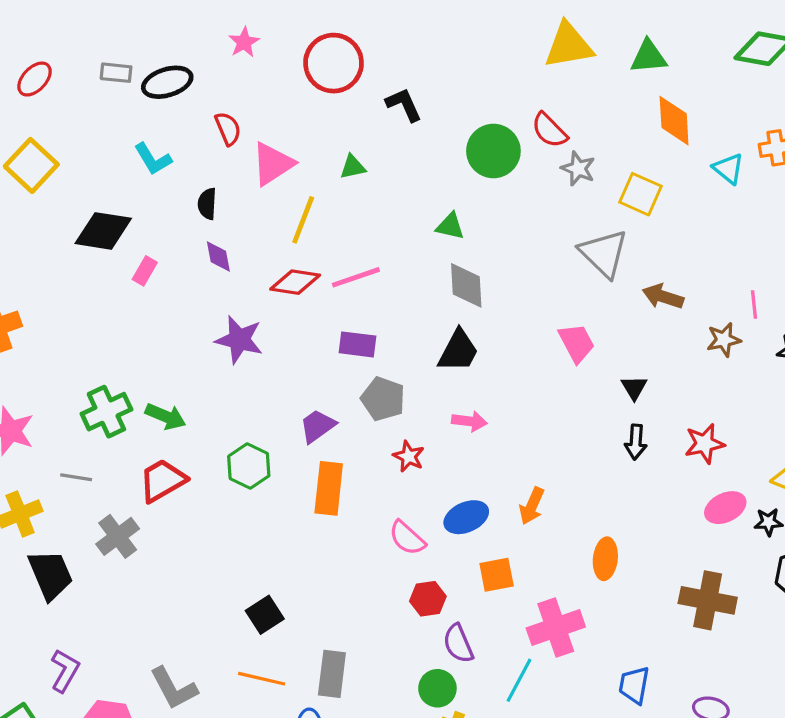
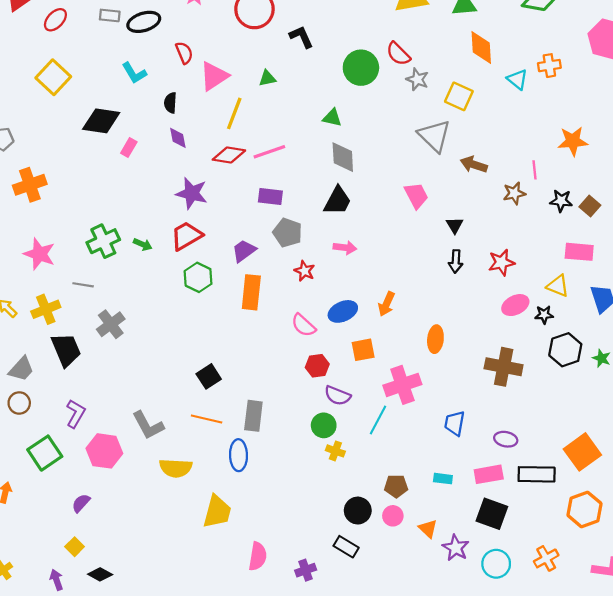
green arrow: (166, 416) -> (143, 244), size x0.7
red trapezoid: (162, 480) -> (186, 236), moved
purple semicircle: (458, 643) -> (338, 396), turned -45

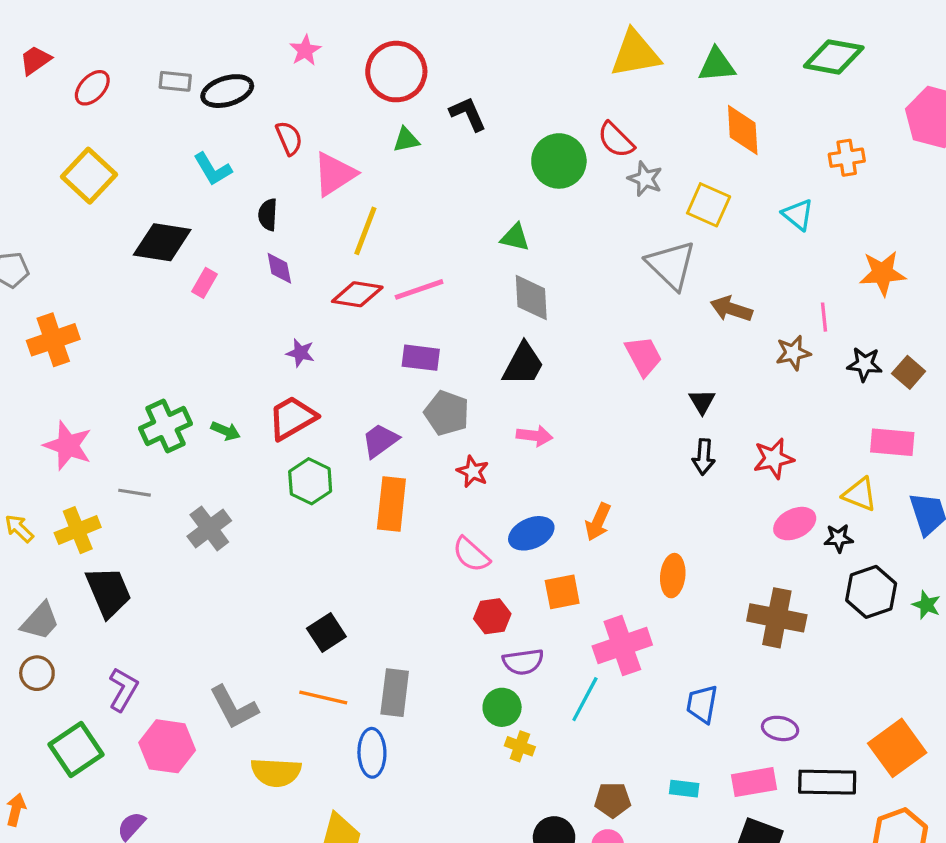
green triangle: (267, 78) -> (406, 140), moved
cyan triangle: (517, 79) -> (798, 215), moved
purple star: (192, 193) -> (300, 353), size x0.6
gray cross: (111, 324) -> (209, 528), moved
purple semicircle: (338, 396) -> (523, 662), turned -30

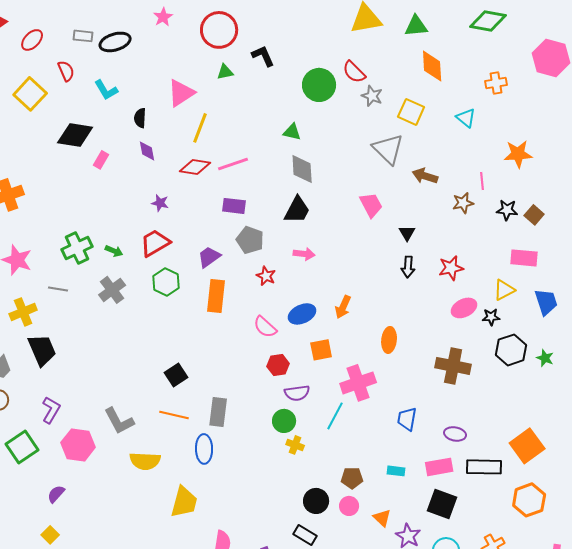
red semicircle: (289, 138) -> (66, 71), moved
yellow triangle: (860, 494) -> (504, 290), turned -50
gray cross: (209, 528) -> (112, 290), moved

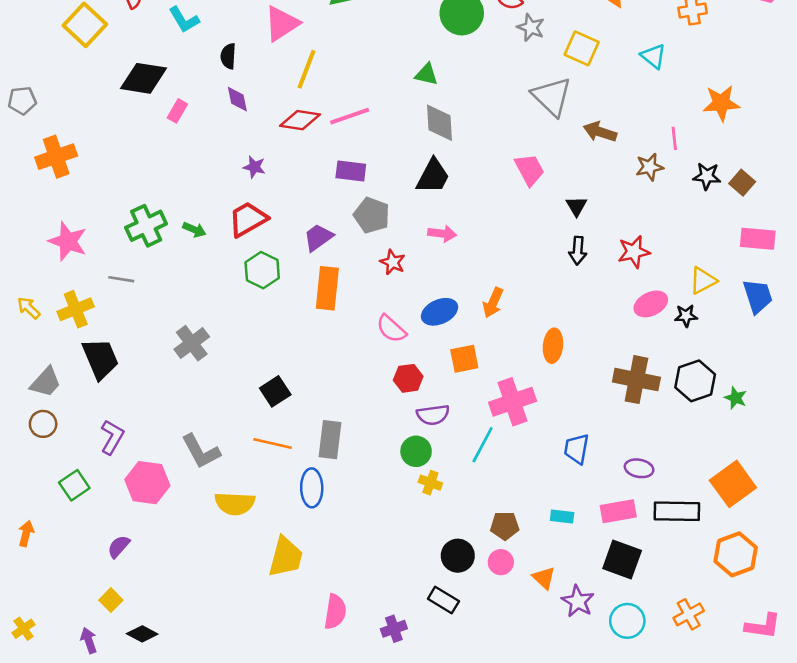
pink rectangle: (524, 258) -> (758, 239), moved
gray cross: (112, 290) -> (192, 343), moved
black hexagon: (511, 350) -> (695, 381), moved
green star: (545, 358) -> (736, 398), moved
green square: (22, 447) -> (74, 485), size x0.7

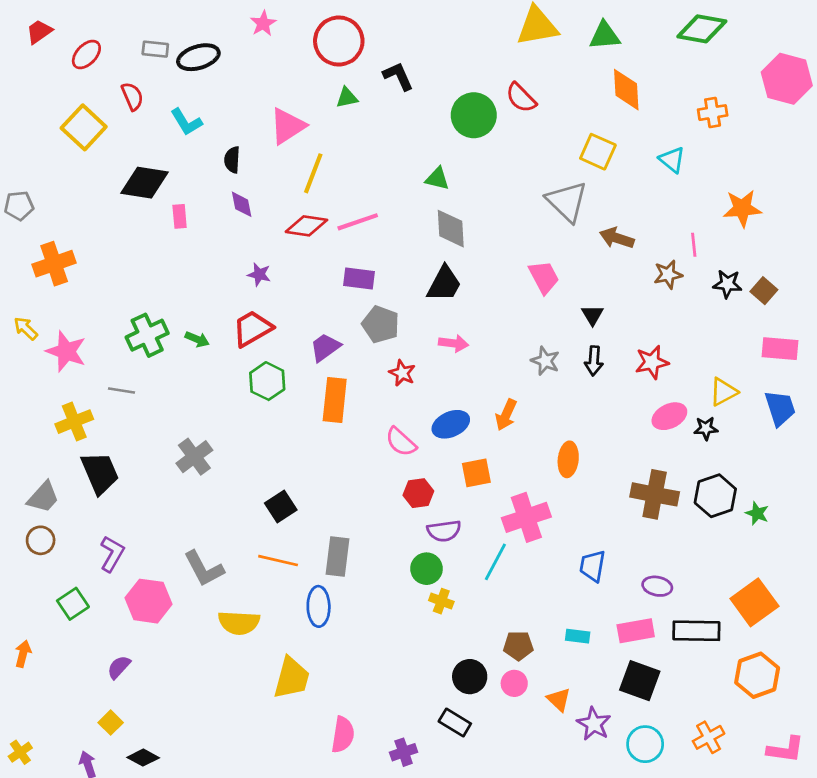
gray star: (531, 27) -> (545, 361), moved
pink rectangle: (177, 111) -> (180, 216), turned -35
yellow arrow: (29, 308) -> (26, 328), moved

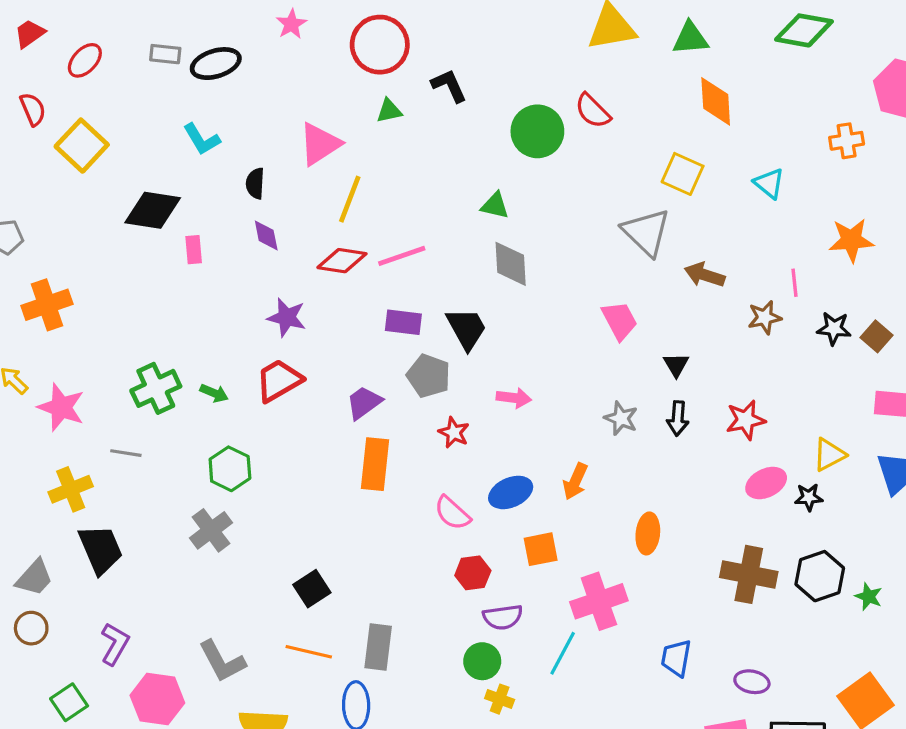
red semicircle: (132, 96) -> (33, 109), moved
orange cross: (713, 113) -> (847, 141), moved
purple star: (259, 274) -> (287, 317), size x1.4
black trapezoid: (444, 284) -> (466, 328), moved, turned -57
green hexagon: (267, 381) -> (230, 469), moved

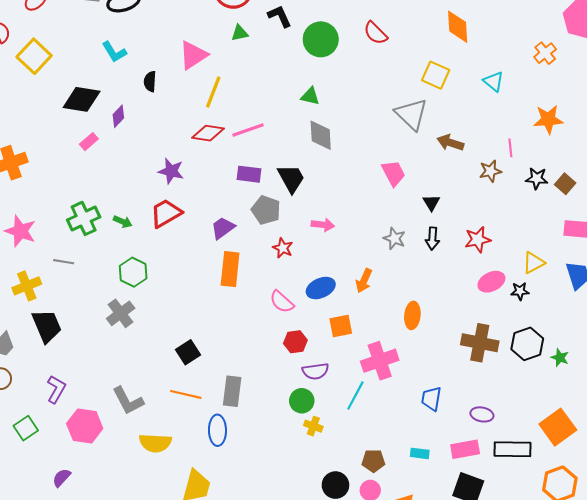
green circle: (537, 131) -> (321, 39), moved
orange cross: (847, 141) -> (545, 53), turned -30
purple diamond: (266, 235) -> (118, 116), moved, turned 55
pink rectangle: (194, 250) -> (89, 142), moved, turned 54

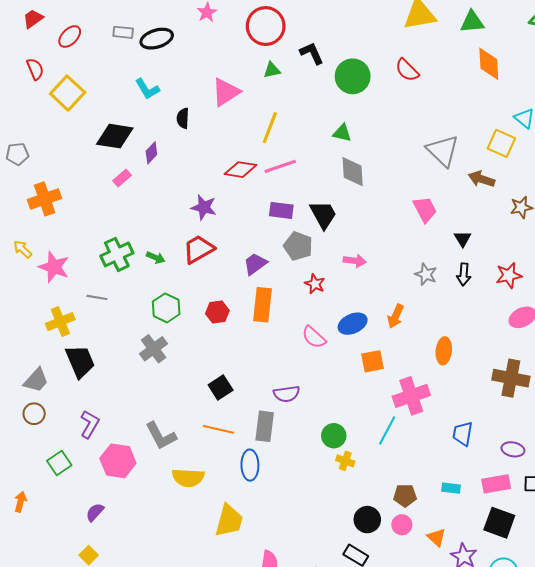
yellow square: (436, 75) -> (501, 143), moved
yellow line: (213, 92) -> (270, 128), moved
red hexagon: (295, 342) -> (217, 312), moved
purple semicircle: (315, 371) -> (287, 394), moved

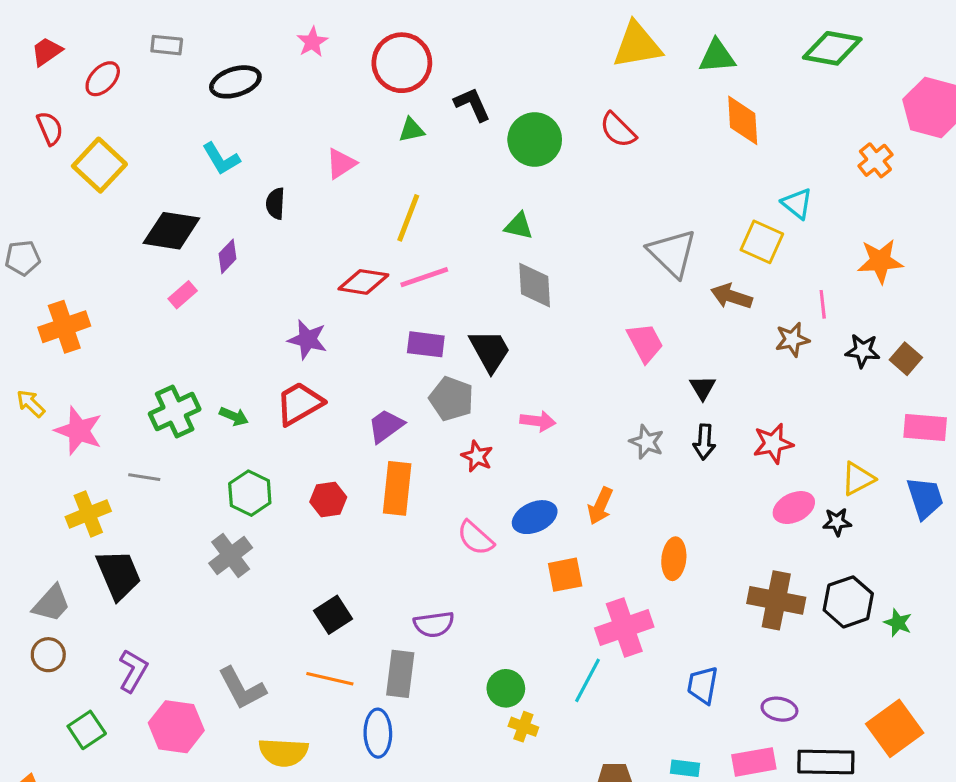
gray rectangle: (123, 32) -> (167, 45), moved
pink triangle: (226, 92) -> (341, 164), size x0.7

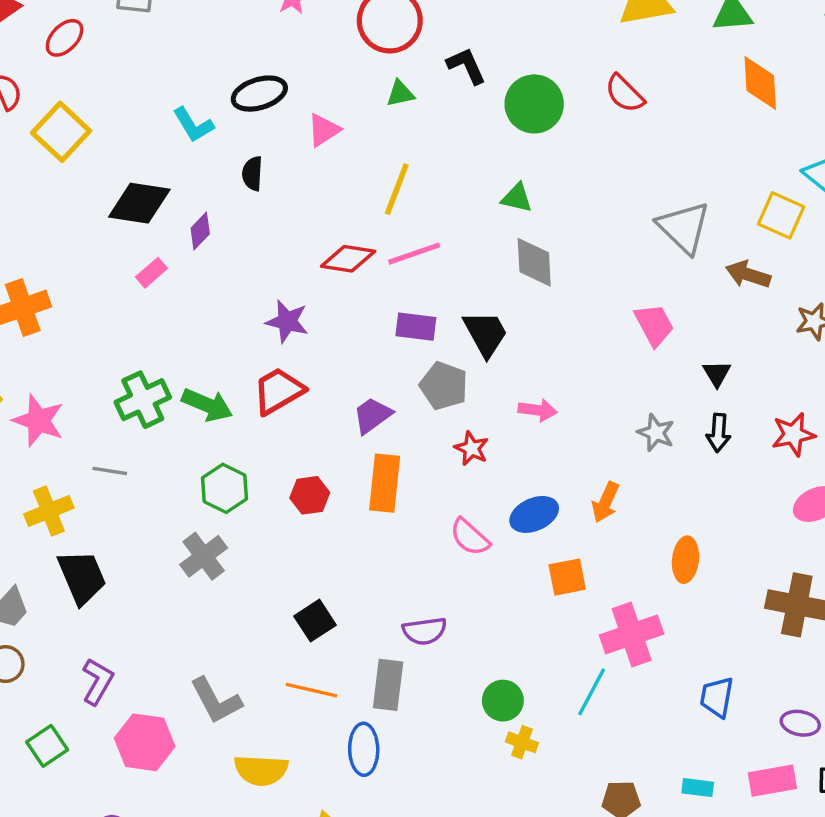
black ellipse: (235, 82) -> (259, 94), moved
green arrow: (234, 416) -> (207, 405), size x1.6

